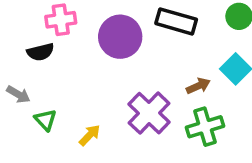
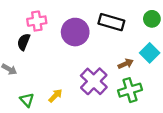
black semicircle: (40, 52) -> (24, 42), turned 126
green triangle: (46, 120) -> (27, 100), moved

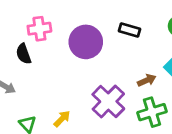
black rectangle: (111, 22) -> (129, 30), size x0.7
black semicircle: (24, 42) -> (24, 54), turned -42

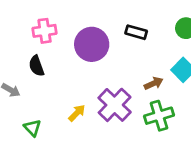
black semicircle: (24, 54) -> (36, 66), moved
yellow arrow: (62, 119) -> (77, 113), moved

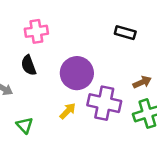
purple circle: (92, 44) -> (77, 73), moved
purple cross: (115, 105) -> (104, 103), turned -32

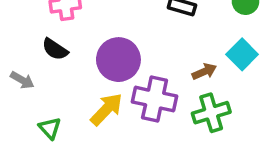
black semicircle: (29, 65) -> (55, 49), turned -36
yellow arrow: (68, 111) -> (106, 109), size x1.5

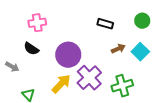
brown arrow: (204, 72) -> (118, 49), moved
purple cross: (155, 99) -> (89, 78), turned 35

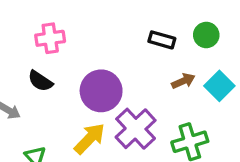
green circle: (142, 21) -> (206, 35), moved

